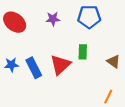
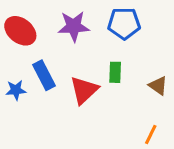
purple star: (53, 19) -> (74, 26), size x1.5
blue rectangle: (34, 68) -> (44, 75), moved

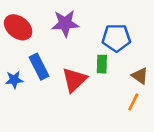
blue pentagon: (124, 23) -> (116, 38), moved
orange line: (151, 135) -> (133, 102), moved

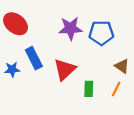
purple star: (65, 23) -> (70, 28), moved
green rectangle: (102, 64) -> (89, 89), moved

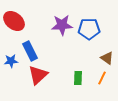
red triangle: (65, 70) -> (38, 75), moved

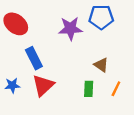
blue pentagon: (89, 29) -> (101, 17), moved
brown triangle: (107, 58) -> (101, 65), moved
blue star: (11, 61) -> (12, 85), moved

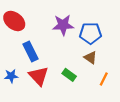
blue pentagon: (101, 17) -> (91, 33), moved
red triangle: (43, 85) -> (39, 76), turned -30
green rectangle: (89, 89) -> (69, 75), moved, turned -56

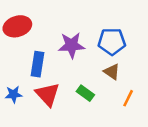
red ellipse: (14, 21) -> (17, 26), turned -55
purple star: (63, 25) -> (71, 45), moved
blue rectangle: (31, 52) -> (37, 64), turned 36

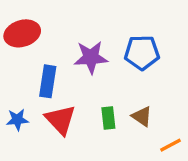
brown triangle: (112, 72) -> (142, 116), moved
green rectangle: (85, 93) -> (108, 118), turned 48
orange line: (128, 98) -> (171, 145), moved, turned 36

